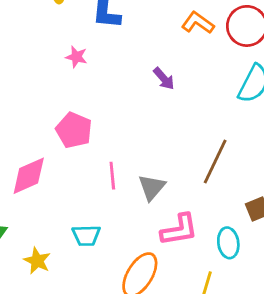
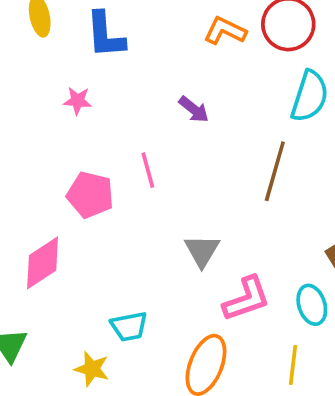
brown line: (215, 161) -> (275, 171), moved
pink line: (112, 176) -> (148, 170), moved
yellow star: (37, 261) -> (92, 369), moved

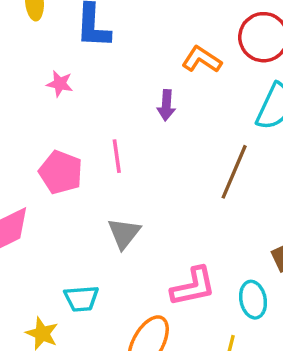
orange L-shape: (225, 31) -> (202, 60), moved
purple arrow: (194, 109) -> (166, 105), turned 48
gray triangle: (202, 251) -> (124, 233), moved

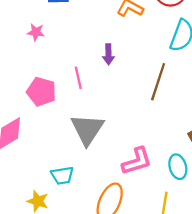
purple arrow: (166, 105) -> (108, 54), moved
gray triangle: (124, 233) -> (87, 129), size x1.5

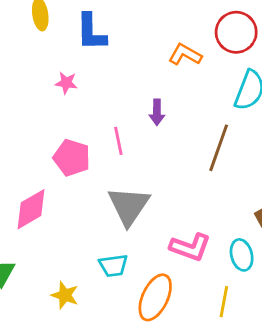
pink L-shape: (137, 161) -> (190, 247), turned 36
cyan trapezoid: (62, 175) -> (113, 266), moved

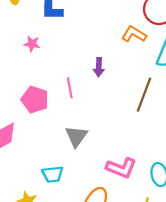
orange L-shape: (185, 55) -> (134, 34), moved
gray triangle: (129, 206) -> (76, 136), size x0.7
cyan trapezoid: (113, 266) -> (53, 174), moved

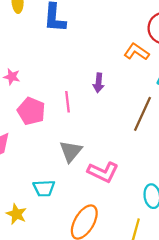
pink star: (32, 44) -> (12, 77), moved
pink L-shape: (121, 168) -> (103, 172), moved

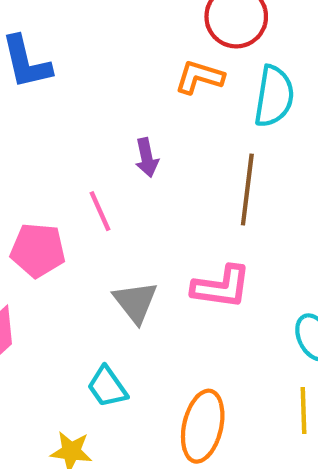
pink L-shape: (103, 172) -> (221, 287), moved
cyan trapezoid: (44, 188) -> (107, 387), turned 75

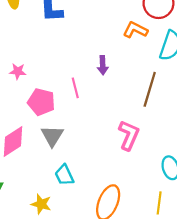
pink L-shape: (221, 287) -> (129, 135), turned -84
gray triangle: (135, 302) -> (52, 136), moved

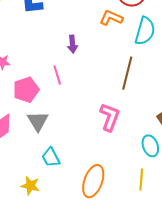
purple arrow: (103, 65) -> (73, 44), moved
pink pentagon: (41, 102) -> (26, 90), turned -30

